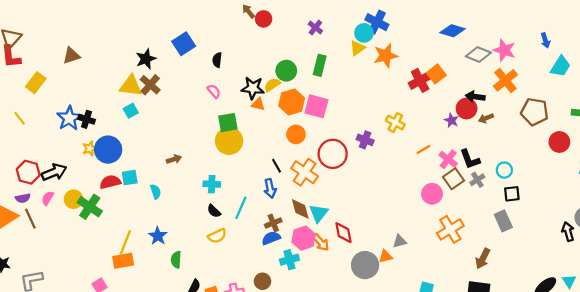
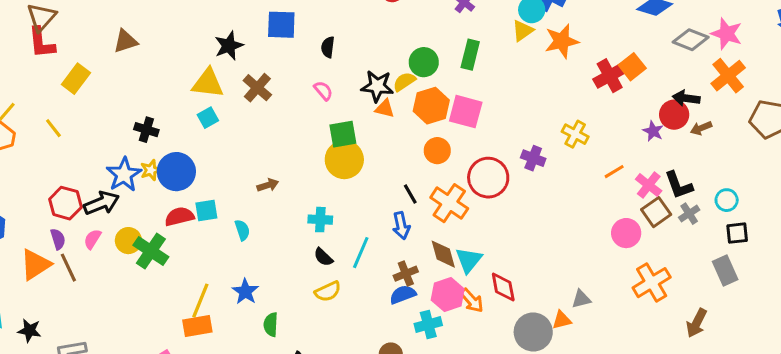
blue square: (184, 44) -> (281, 25), turned 35
brown cross: (150, 85) -> (257, 88), moved
blue star: (69, 118) -> (124, 175), moved
purple semicircle: (23, 198) -> (58, 239), turned -96

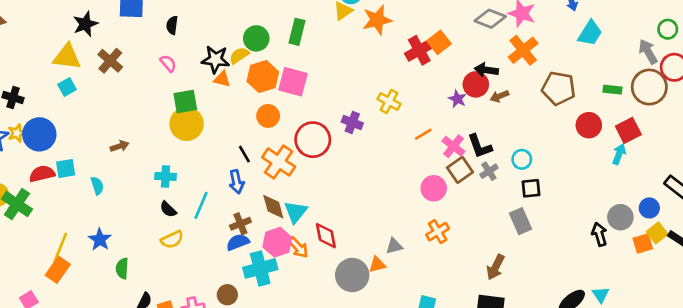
orange cross: (652, 283) -> (438, 232), moved, size x0.7
cyan cross: (428, 325) -> (260, 268), size x1.4
orange rectangle: (197, 326) -> (58, 270), turned -45

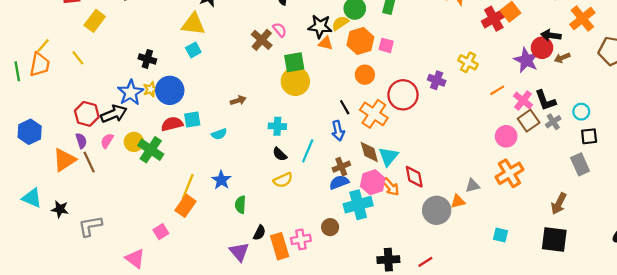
brown cross: (110, 61) -> (262, 40), moved
pink square: (293, 82) -> (386, 45), size x0.6
purple star: (457, 99) -> (526, 60), size x1.6
cyan semicircle: (97, 186) -> (219, 134), turned 88
orange cross: (438, 232) -> (509, 173), size x1.4

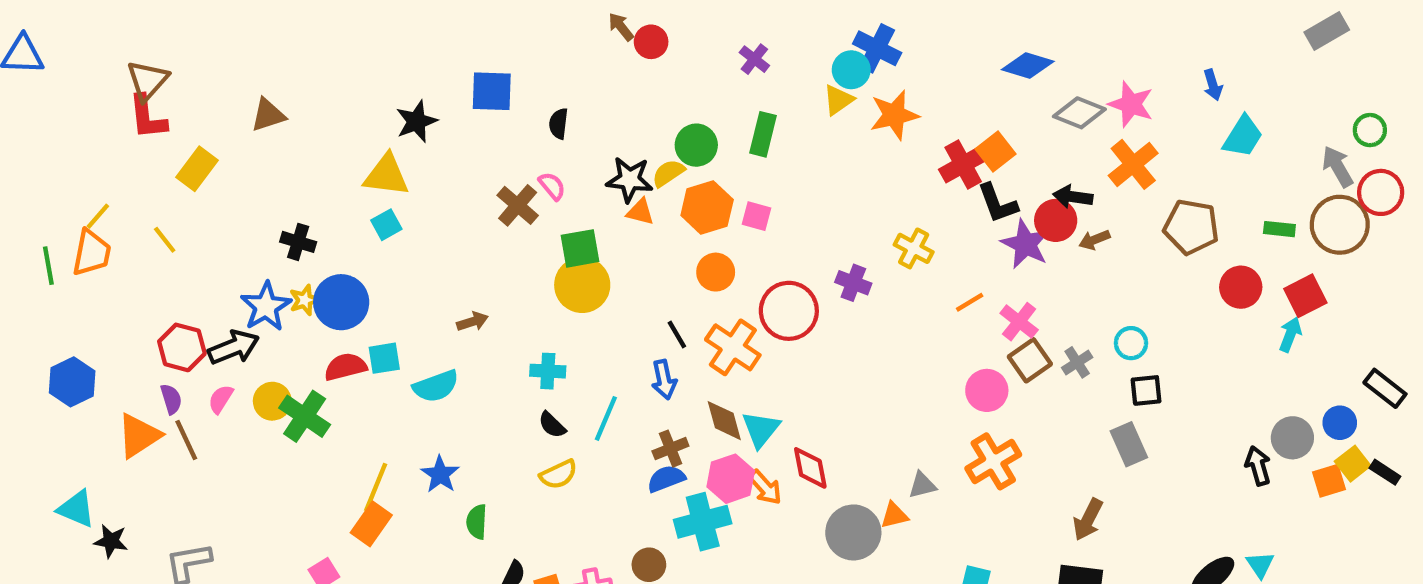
black L-shape: (545, 100) -> (998, 203), moved
cyan semicircle: (219, 134) -> (436, 386), size x1.5
black star: (60, 209) -> (111, 541), moved

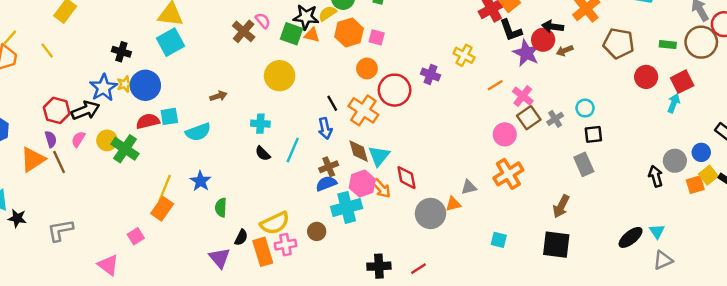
cyan square: (386, 225) -> (171, 42), size x1.6
green square: (580, 248) -> (292, 34), moved, turned 30
orange circle: (716, 272) -> (367, 69), moved
yellow semicircle: (559, 474) -> (275, 223), moved, size x1.4

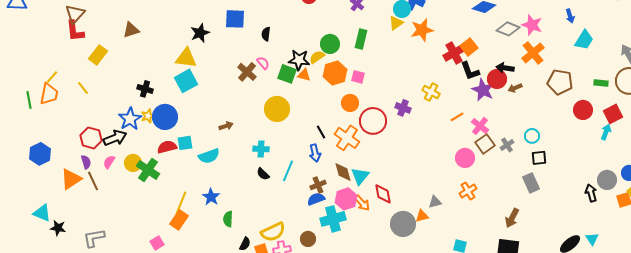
orange cross: (508, 174) -> (468, 191), size x0.7

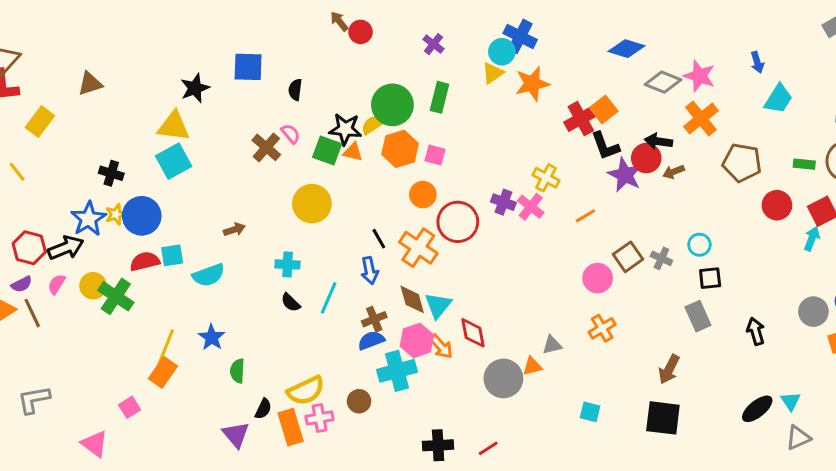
green circle: (330, 44) -> (392, 105), size x1.4
pink cross: (480, 126) -> (531, 207), moved
gray cross: (507, 145) -> (661, 258), turned -32
purple semicircle: (86, 162) -> (22, 284), turned 80
black arrow: (591, 193) -> (756, 331), moved

